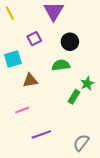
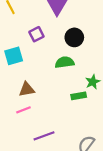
brown triangle: (30, 80) -> (27, 89), moved
green rectangle: (74, 97) -> (79, 96), turned 48

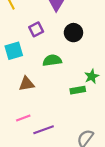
green semicircle: (65, 62) -> (52, 60), moved
pink line: (23, 110) -> (23, 118), moved

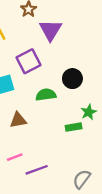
purple square: (36, 29) -> (29, 61), size x1.5
black circle: (73, 33) -> (72, 79), moved

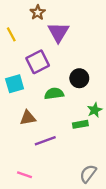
pink line: (15, 157) -> (24, 175), moved, turned 40
purple line: (37, 170) -> (45, 141), moved

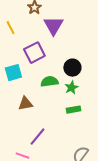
green star: (95, 110) -> (71, 88), moved
purple line: (45, 141) -> (37, 137), moved, turned -30

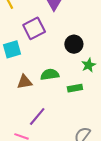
green semicircle: (49, 82) -> (50, 75), moved
green star: (71, 88) -> (89, 65), moved

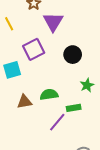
black circle: (74, 44) -> (73, 55), moved
purple line: (37, 116) -> (57, 122), moved

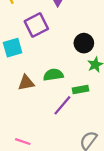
black circle: (73, 55) -> (84, 43), moved

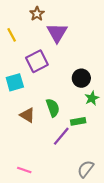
green semicircle: (53, 75) -> (53, 108), turned 78
brown triangle: (26, 83) -> (27, 115), turned 42

